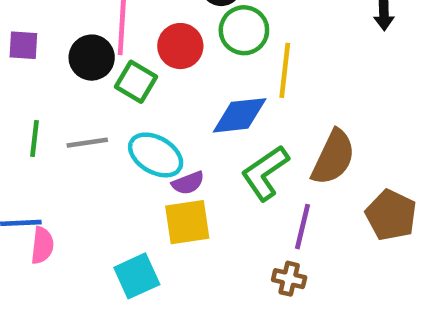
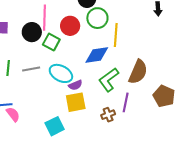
pink semicircle: (42, 245) -> (13, 114), turned -42
brown cross: (289, 279) -> (108, 115), moved, turned -32

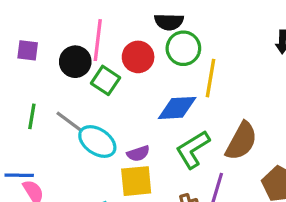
gray line: (31, 69) -> (69, 121), turned 42
cyan ellipse: (61, 73) -> (97, 142), moved

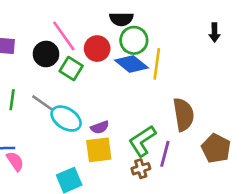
pink line: (98, 40) -> (64, 36), turned -40
blue diamond: (177, 108) -> (131, 64), moved, turned 44
brown semicircle: (241, 141) -> (184, 115), turned -36
green L-shape: (193, 149) -> (142, 141), moved

